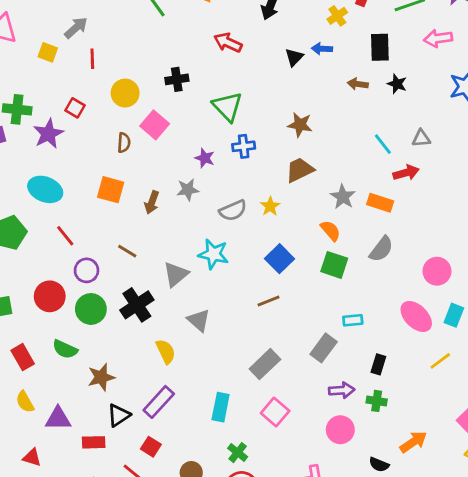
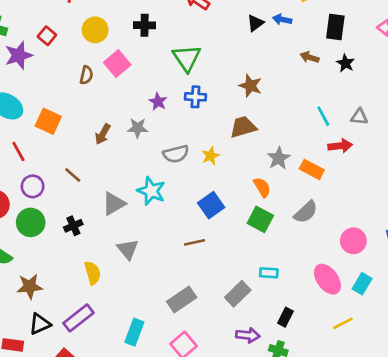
orange square: (111, 190) -> (48, 121), moved
black cross: (137, 305) -> (73, 226), size x0.6

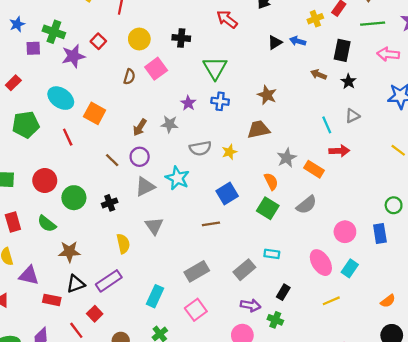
gray triangle: (359, 117) -> (352, 116), moved, turned -35
purple circle: (33, 186) -> (140, 157), moved

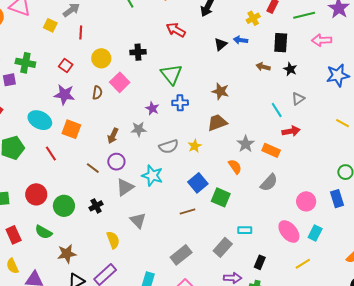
purple star: (73, 56) -> (64, 95), moved, turned 30
green square: (268, 208) -> (221, 197), moved

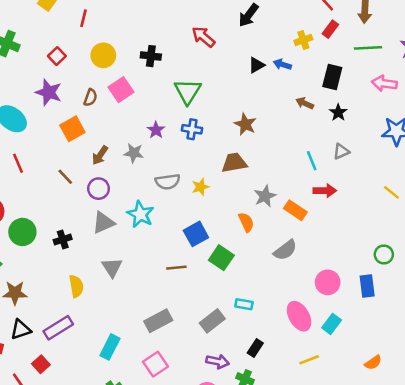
orange square: (71, 129) -> (72, 129), moved, turned 30
brown line: (93, 168) -> (65, 177), moved

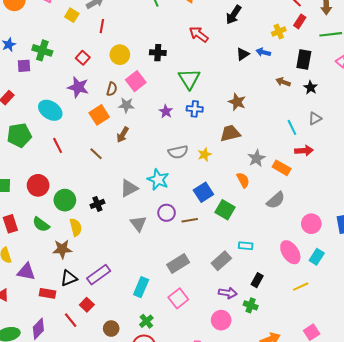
gray star: (134, 153) -> (126, 105), moved
purple circle: (99, 189) -> (167, 213), moved
yellow semicircle: (76, 286) -> (76, 227), moved

